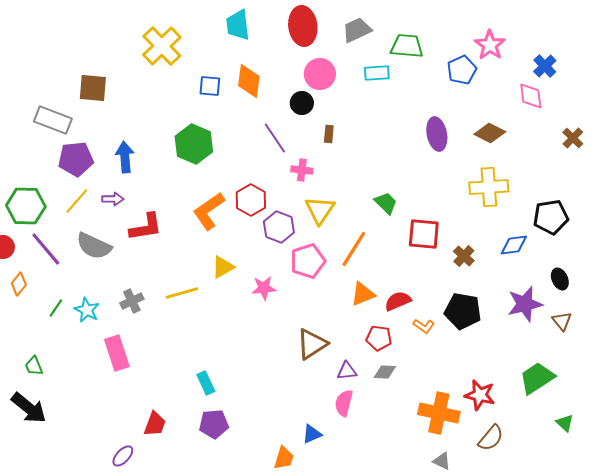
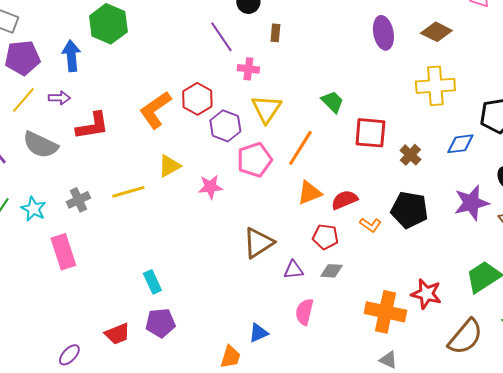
green hexagon: (194, 144) -> (108, 24), moved
pink semicircle: (344, 403) -> (304, 312), moved
red trapezoid: (155, 424) -> (117, 334), moved, turned 48
brown semicircle: (491, 438) -> (465, 337), moved, size x1.4

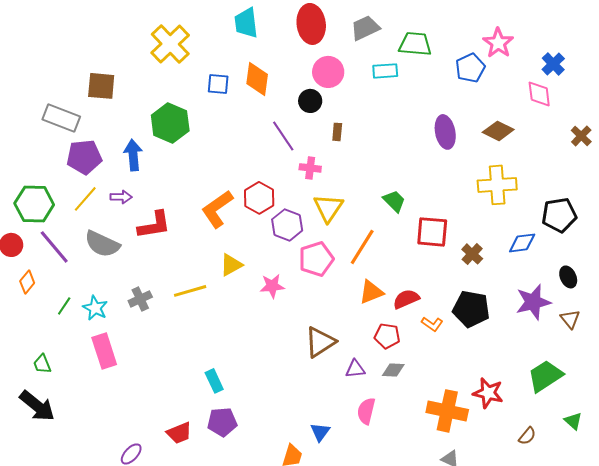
pink rectangle: (63, 252) -> (104, 351), moved
blue triangle: (258, 333) -> (320, 432), turned -30
brown semicircle: (465, 337) -> (527, 436), size x0.5

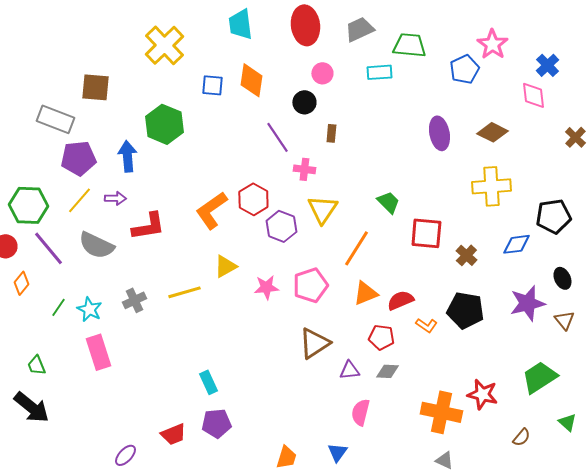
pink circle: (328, 72) -> (322, 73), size x0.7
pink pentagon: (316, 259) -> (310, 285), moved
blue triangle: (320, 432) -> (337, 452), moved

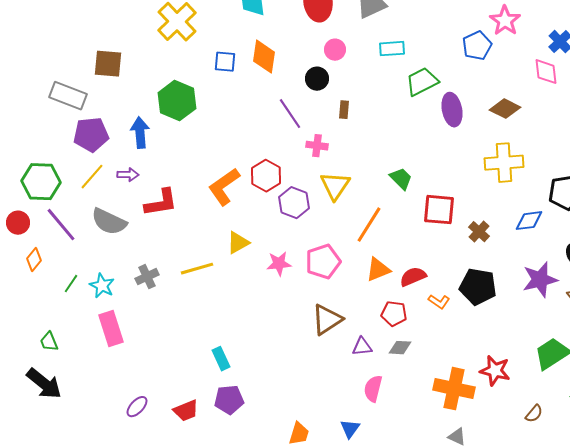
green trapezoid: (409, 45) -> (422, 82), moved, turned -32
purple ellipse: (125, 455) -> (137, 407), moved

